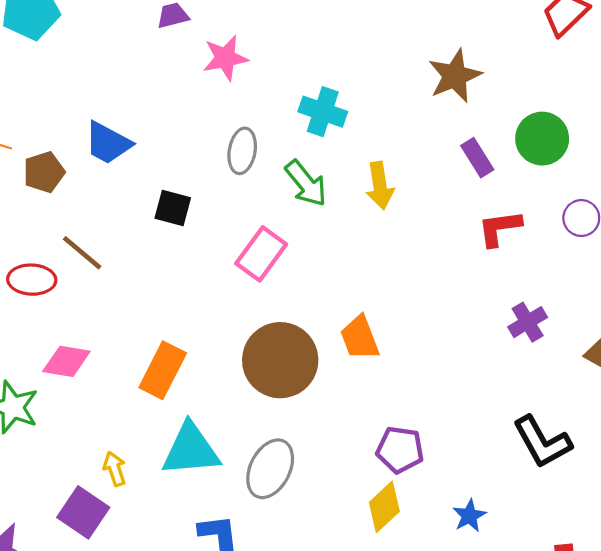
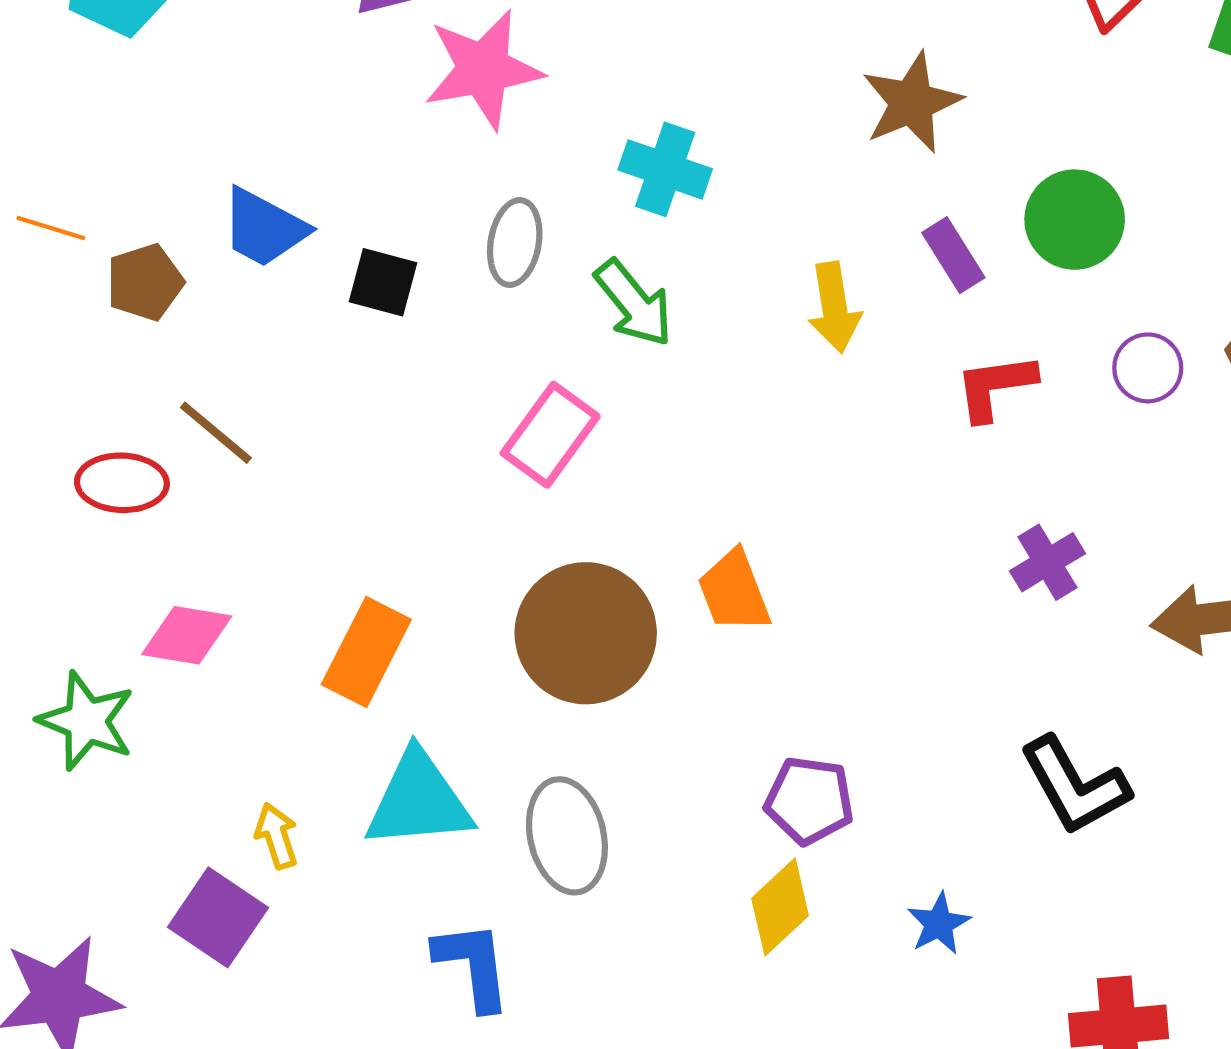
pink star: (225, 58) -> (483, 69), size x1.4
yellow arrow: (380, 186) -> (834, 307), moved
black square: (173, 208) -> (383, 282), moved
gray ellipse: (270, 469) -> (567, 836), turned -40

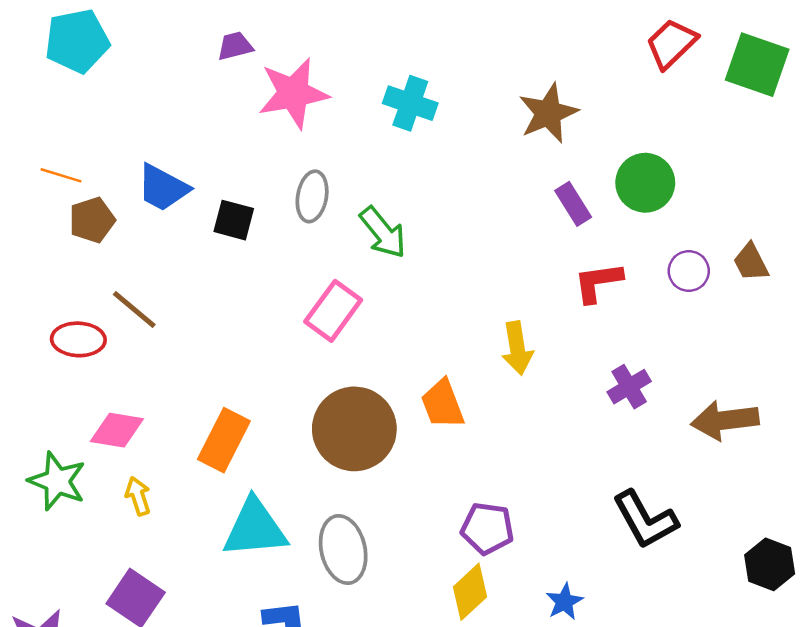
cyan cross: (665, 169) -> (410, 103), moved
orange line: (51, 228) -> (61, 175), moved
yellow arrow: (834, 307) -> (517, 348), moved
yellow arrow: (277, 836) -> (138, 496), moved

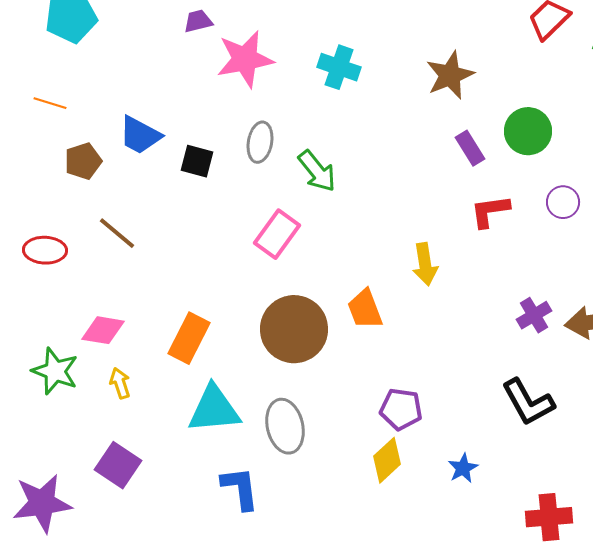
orange line: (61, 175) -> (50, 103), moved
red ellipse: (78, 339) -> (45, 250), moved
purple cross: (629, 387) -> (534, 315), moved

